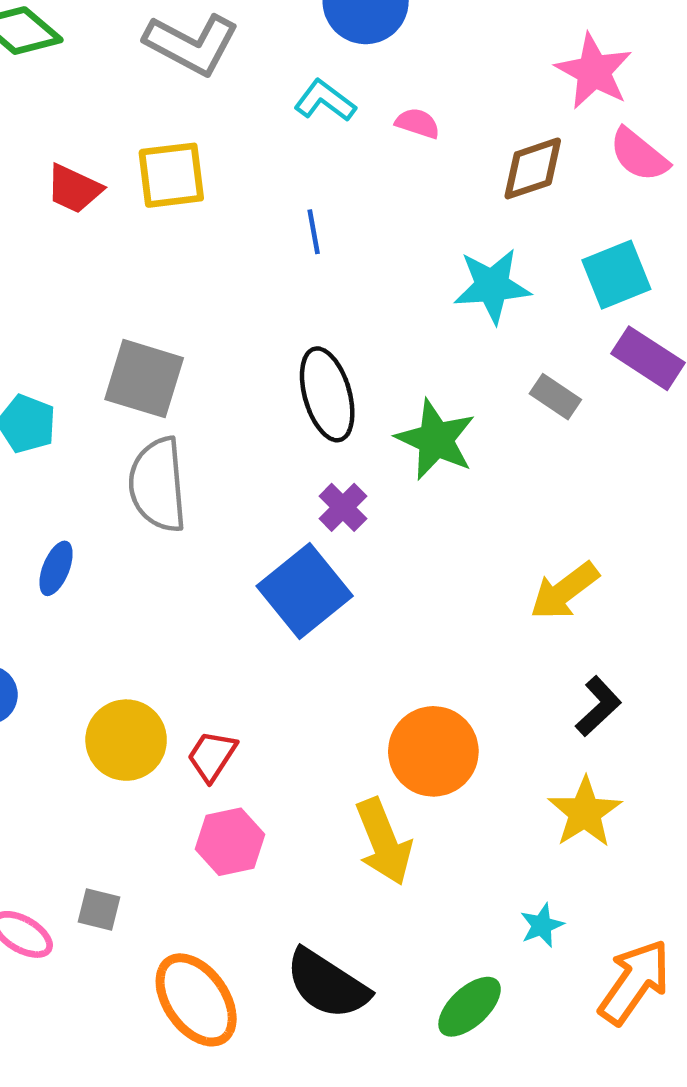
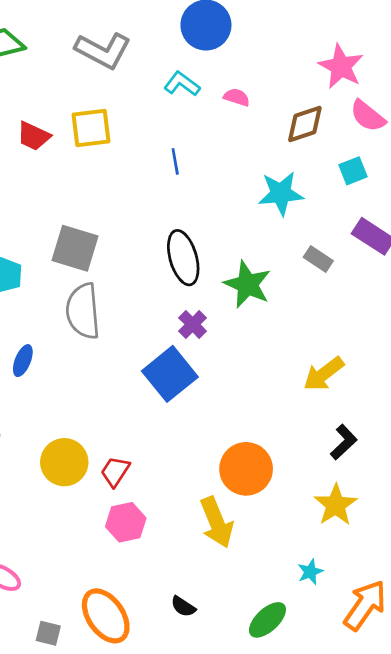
cyan square: (616, 275) -> (353, 171), moved, size x0.7
gray square: (99, 910) -> (48, 633), moved
black semicircle: (327, 984) -> (183, 607), size x0.5

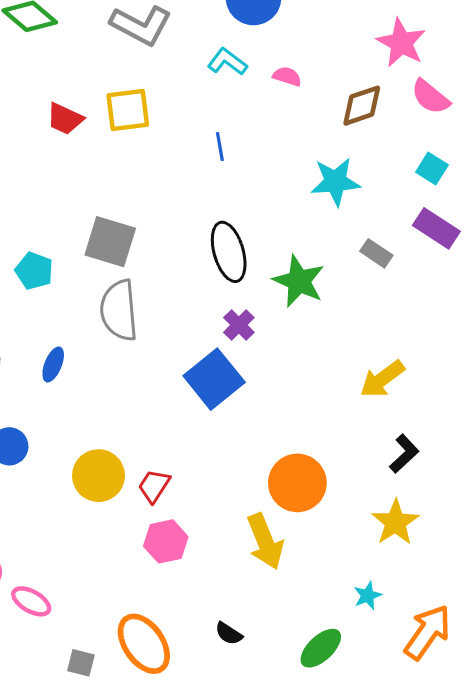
cyan square: (353, 171) -> (432, 168), moved, turned -36

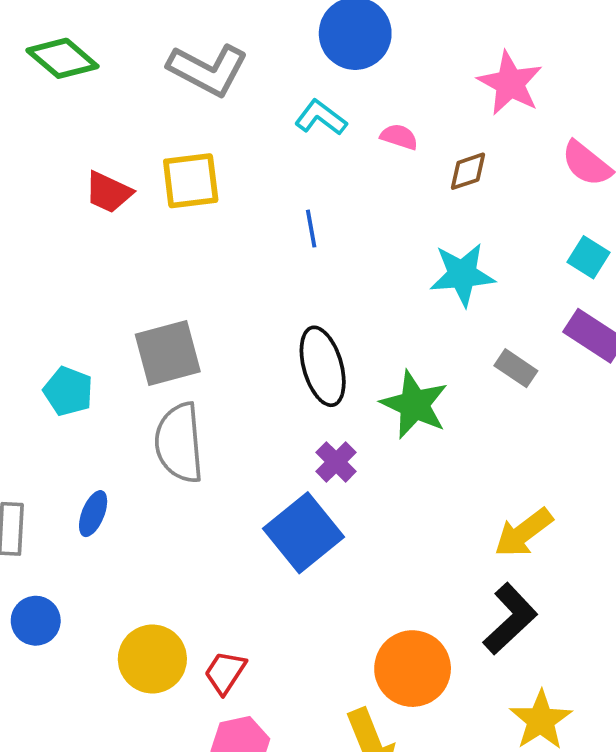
pink star: (401, 43) -> (510, 83), moved
brown diamond: (362, 106) -> (468, 171), moved, size x0.7
gray square: (110, 242) -> (168, 353), turned -32
black L-shape: (404, 454) -> (510, 619), moved, size x1.4

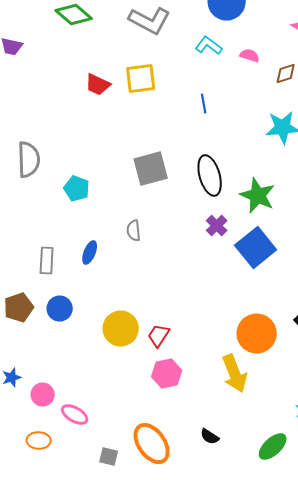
gray square: (168, 353) -> (151, 168), moved
gray semicircle: (179, 443) -> (134, 230), moved, size x0.5
blue square: (304, 533) -> (256, 248), moved

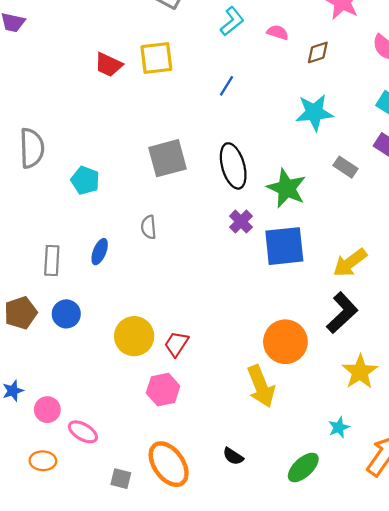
cyan L-shape: (209, 46) -> (232, 21), turned 104
blue line: (204, 104) -> (226, 86), turned 42
blue square: (256, 248) -> (284, 246), turned 33
pink hexagon: (167, 374) -> (163, 390), moved

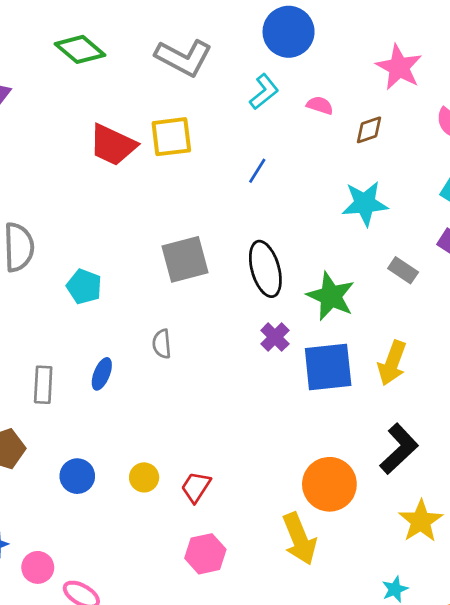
red trapezoid: (109, 65) -> (113, 145), size x1.4
yellow arrow: (350, 263) -> (392, 363), moved, turned -33
blue circle: (66, 314) -> (77, 476), moved
yellow circle: (134, 336) -> (144, 477), size x0.6
pink hexagon: (163, 390) -> (205, 554), moved

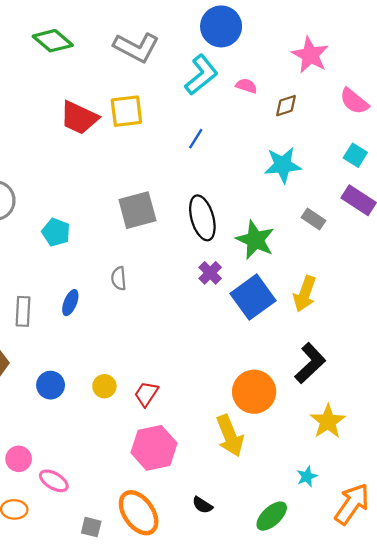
cyan L-shape: (264, 92) -> (201, 75), size x1.4
blue square: (328, 367) -> (253, 297), turned -30
pink hexagon: (205, 554) -> (154, 448), size x1.4

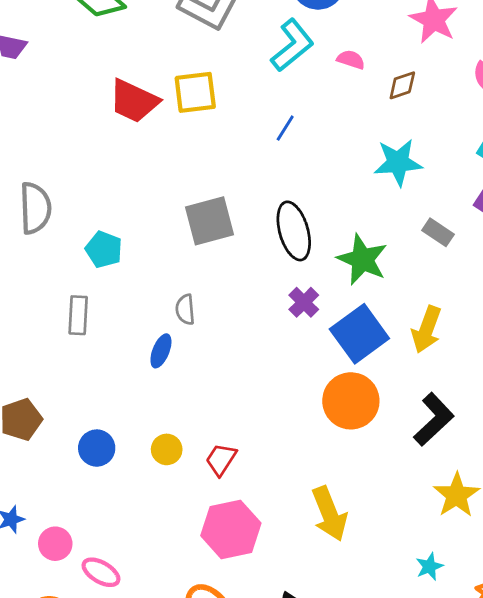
blue ellipse: (70, 303) -> (161, 351), moved
gray rectangle: (23, 311) -> (78, 315), moved
orange circle: (254, 392) -> (351, 401), moved

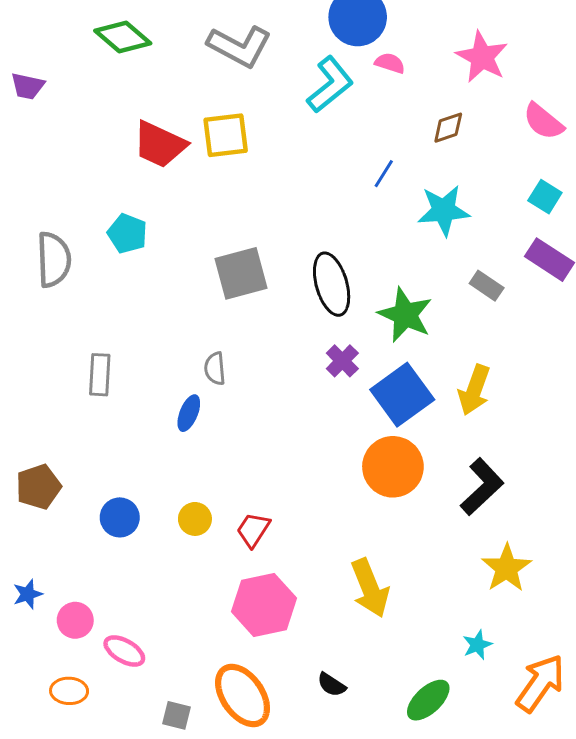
pink semicircle: (351, 60) -> (390, 63), moved
blue line: (285, 128) -> (384, 174), moved
cyan pentagon: (104, 250) -> (127, 233), moved

